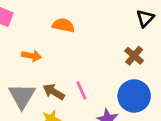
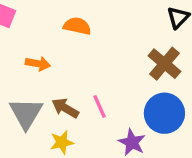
brown cross: (134, 56) -> (164, 64), size x1.4

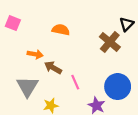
brown cross: (164, 64) -> (110, 42), moved
brown arrow: (65, 108) -> (53, 68), moved

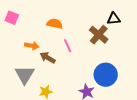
black triangle: (127, 24) -> (114, 19), turned 40
pink line: (75, 82) -> (68, 46), moved

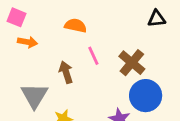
brown cross: (99, 35) -> (132, 63), moved
orange arrow: (32, 46) -> (27, 42), moved
brown arrow: (48, 58) -> (66, 72), turned 42

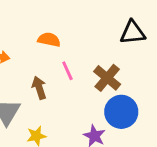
black triangle: (157, 19) -> (133, 33), size x1.4

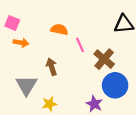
pink line: (67, 71) -> (80, 45), moved

